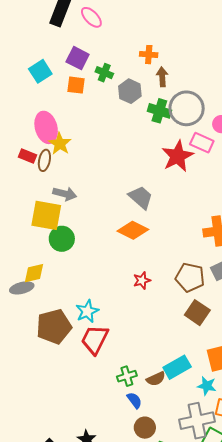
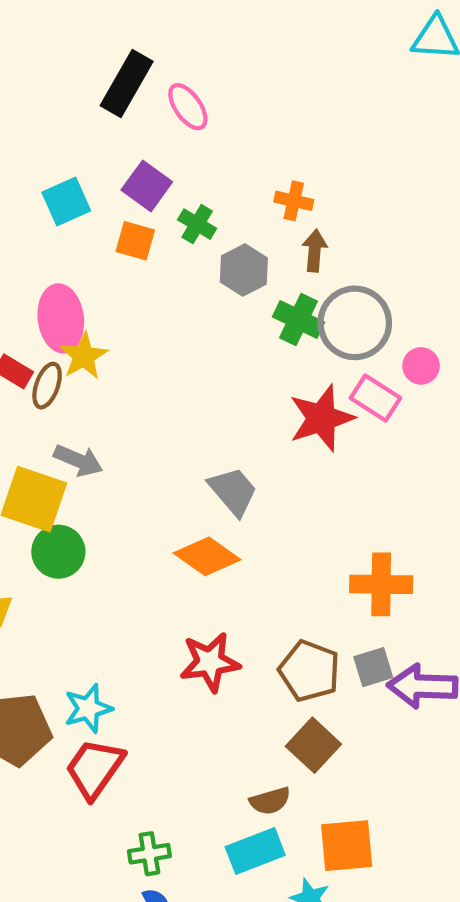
red star: (142, 280) -> (210, 662), size x1.6
brown semicircle: (156, 379) -> (270, 801), moved

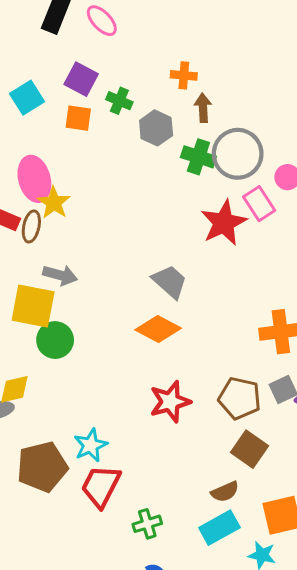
pink rectangle: (375, 398) -> (259, 204), turned 32
green cross: (149, 854) -> (147, 524), moved

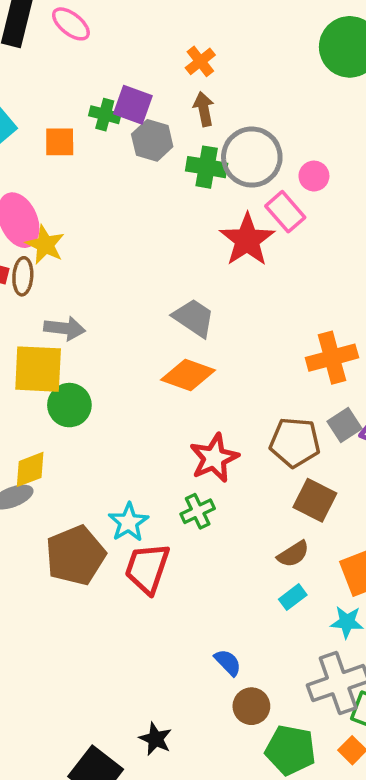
orange cross: (184, 75) -> (200, 61), moved, turned -35
purple square: (81, 79) -> (133, 105), moved
green cross: (147, 524) -> (198, 511), moved
cyan rectangle: (219, 528) -> (293, 597), size x0.6

